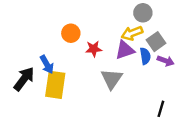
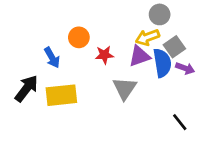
blue semicircle: (145, 56) -> (162, 63), size x1.5
blue arrow: (47, 64) -> (52, 58), moved
yellow rectangle: (55, 85) -> (61, 95), turned 76
black line: (161, 109) -> (180, 122), turned -56

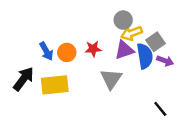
gray circle: (160, 14) -> (123, 20), moved
orange circle: (79, 37) -> (67, 52), moved

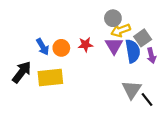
purple triangle: (124, 50) -> (114, 46), turned -42
purple arrow: (165, 61) -> (151, 56), turned 56
gray triangle: (111, 79) -> (132, 90), moved

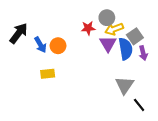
red star: (85, 45) -> (88, 28), moved
black arrow: (22, 72) -> (19, 33), moved
yellow rectangle: (50, 78) -> (48, 74), size x0.6
black line: (147, 100) -> (139, 105), moved

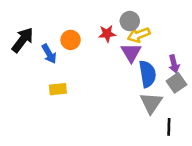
gray square: (135, 36) -> (176, 83), moved
orange circle: (58, 46) -> (71, 40), moved
blue semicircle: (126, 49) -> (147, 74), moved
black line: (139, 105) -> (169, 127), turned 40

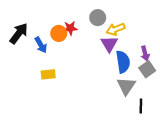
gray circle: (130, 21) -> (98, 18), moved
red star: (107, 34) -> (70, 28), moved

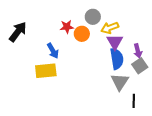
orange circle: (59, 33) -> (82, 34), moved
purple triangle: (109, 44) -> (115, 42), moved
blue arrow: (41, 45) -> (53, 51), moved
yellow rectangle: (48, 74) -> (46, 71), size x1.5

